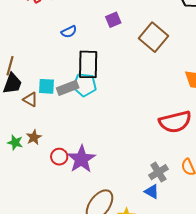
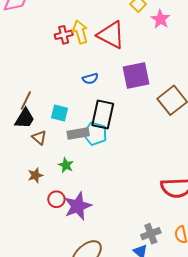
purple square: (113, 20) -> (136, 75), size x1.8
cyan square: (47, 86) -> (60, 113), moved
green star: (15, 143) -> (66, 165), moved

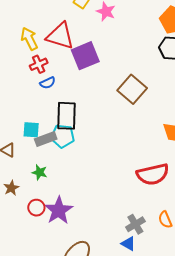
red cross: (64, 35) -> (39, 64), moved
purple square: (136, 75) -> (85, 56), moved
cyan square: (60, 113) -> (31, 130), moved

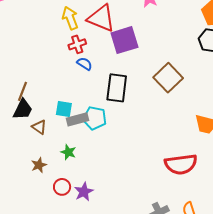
blue semicircle: (48, 83) -> (85, 64), turned -126
black rectangle: (66, 116) -> (117, 88), moved
purple star: (59, 210) -> (84, 192), size x0.7

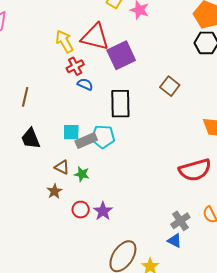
brown square: (168, 78) -> (170, 86), size x0.7
brown line: (22, 91) -> (25, 97), moved
black trapezoid: (23, 109) -> (31, 138), turned 140
brown triangle: (39, 127) -> (62, 167), moved

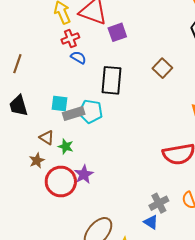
purple square: (121, 55) -> (117, 32), size x0.7
red circle: (81, 210) -> (61, 181), size x1.8
purple star: (103, 211) -> (84, 174), moved

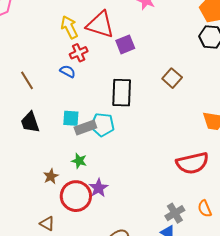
blue semicircle: (78, 57) -> (68, 71), moved
brown line: (17, 64) -> (27, 80), turned -48
brown triangle: (47, 138) -> (47, 224), moved

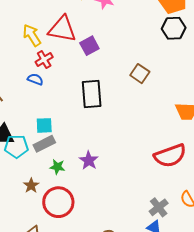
cyan pentagon: (102, 125) -> (16, 146), moved
gray rectangle: (85, 128) -> (44, 144), moved
purple star: (99, 188) -> (89, 160), moved

